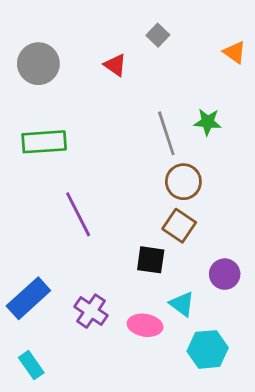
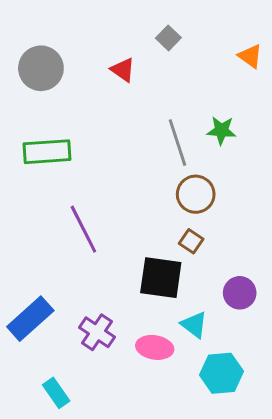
brown square: (179, 226) -> (191, 241), size x0.7
black square: (151, 260) -> (161, 278), size x1.4
cyan rectangle: (31, 365) -> (56, 393), moved

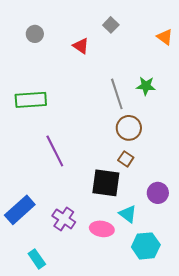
gray circle: (41, 68) -> (35, 34), moved, size x0.6

